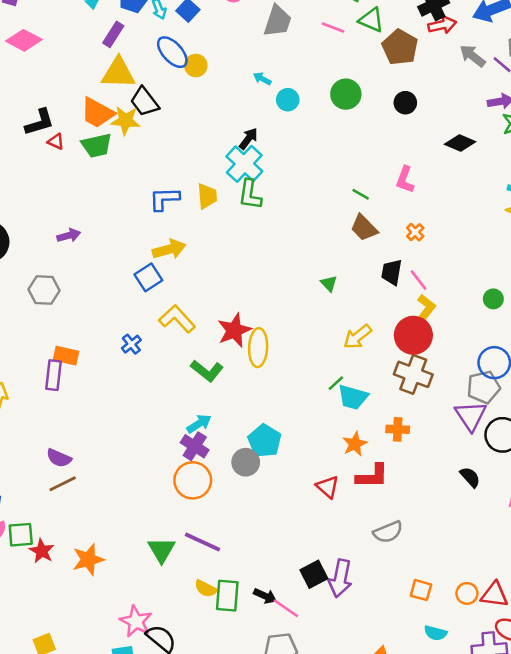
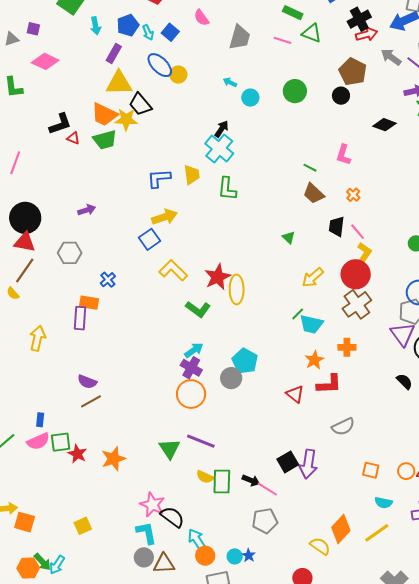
brown pentagon: (400, 47) -> (353, 72), moved
green L-shape: (250, 195) -> (227, 189), moved
blue cross: (131, 344) -> (108, 280), moved
brown cross: (413, 374) -> (357, 304), turned 36

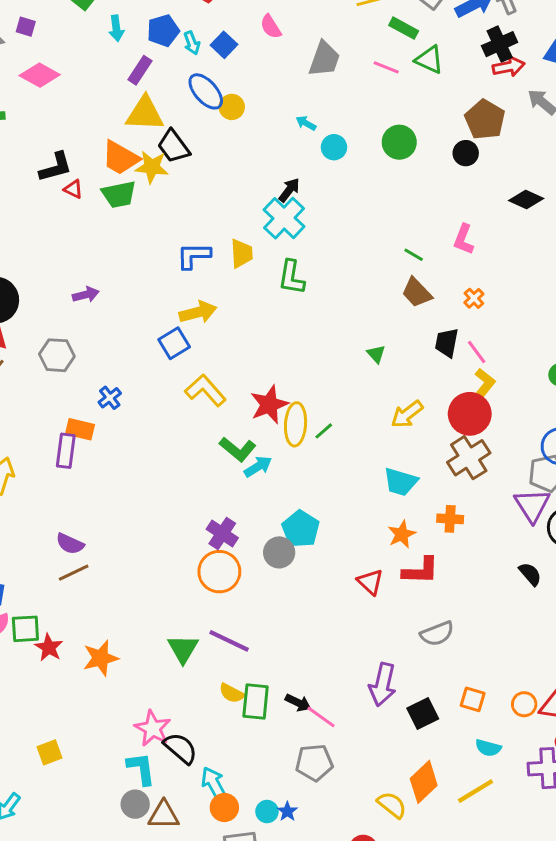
green line: (298, 314) -> (324, 431), moved
cyan arrow: (194, 350) -> (258, 467), moved
black square: (288, 462) -> (423, 713), moved

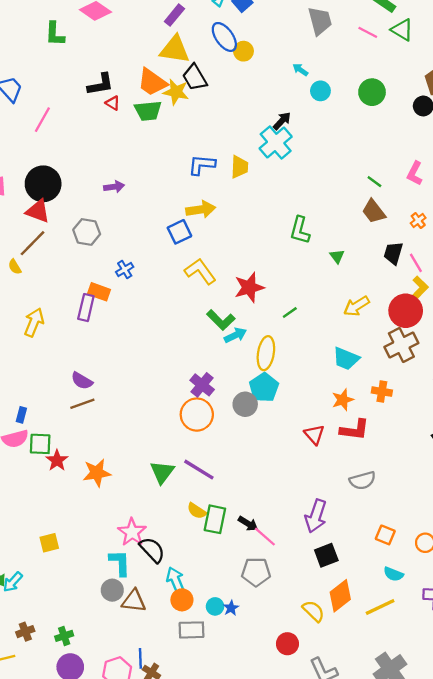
gray trapezoid: (324, 59) -> (320, 21), turned -40
green L-shape: (291, 277) -> (300, 230), moved
yellow ellipse: (296, 424) -> (266, 353), moved
black square: (423, 713) -> (326, 555), moved

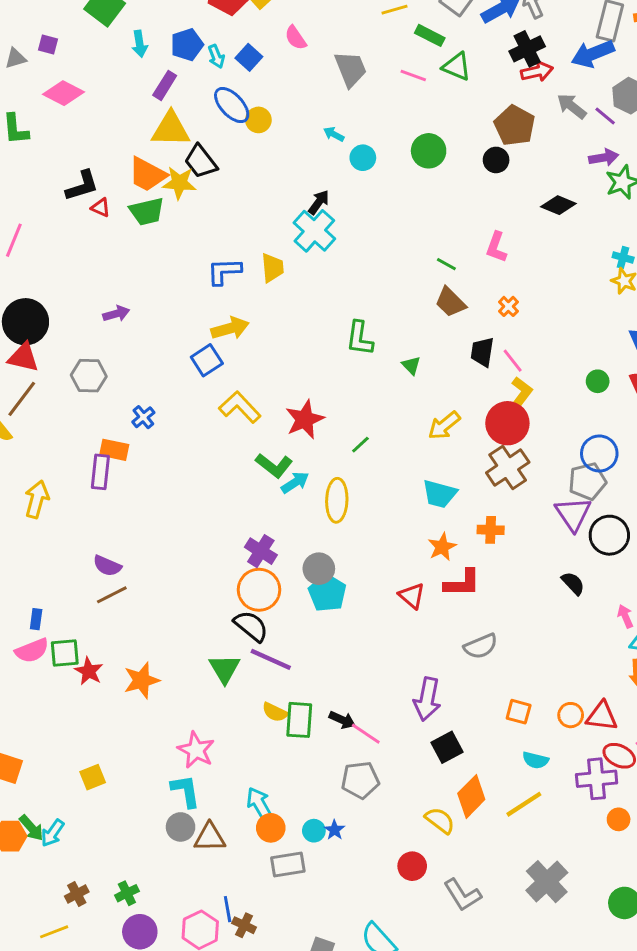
cyan pentagon: (264, 388) -> (327, 593), moved
black semicircle: (152, 550) -> (251, 626), moved

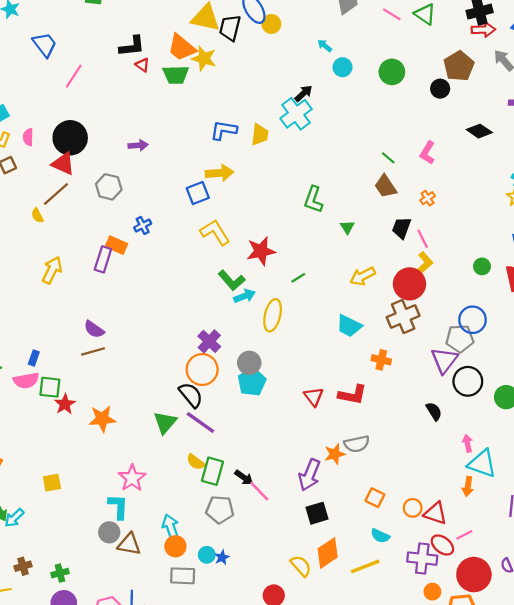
black trapezoid: (201, 161) -> (230, 28), moved, turned 40
orange star: (442, 547) -> (335, 454), moved
gray pentagon: (360, 780) -> (220, 510), moved

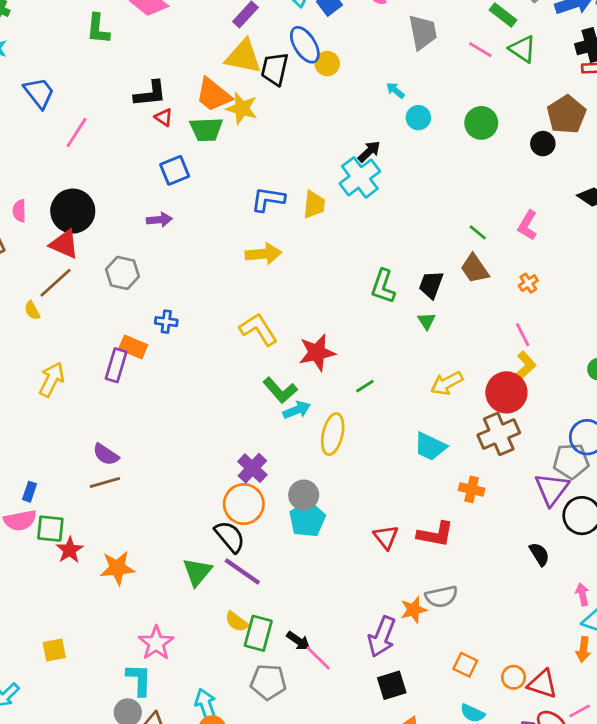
blue square: (198, 193) -> (175, 170), moved
blue cross: (143, 225) -> (166, 322), turned 35
black trapezoid: (402, 228) -> (431, 285), moved

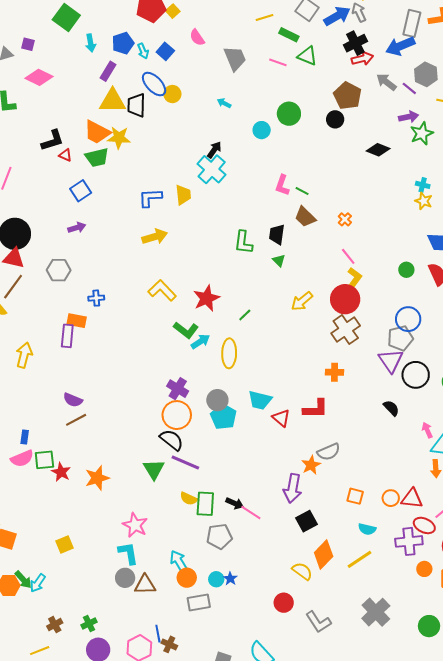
cyan circle: (418, 118) -> (262, 130), moved
pink L-shape: (528, 225) -> (282, 185), moved
cyan trapezoid: (430, 447) -> (260, 400), moved

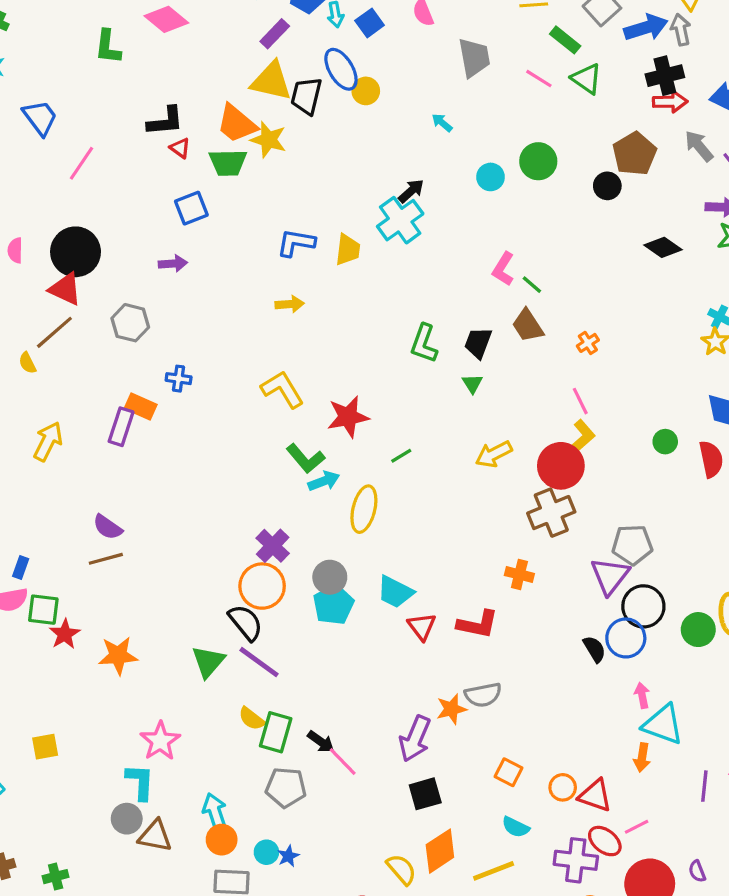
yellow arrow: (155, 237) -> (290, 304), size x0.7
blue circle: (408, 319) -> (626, 638), moved

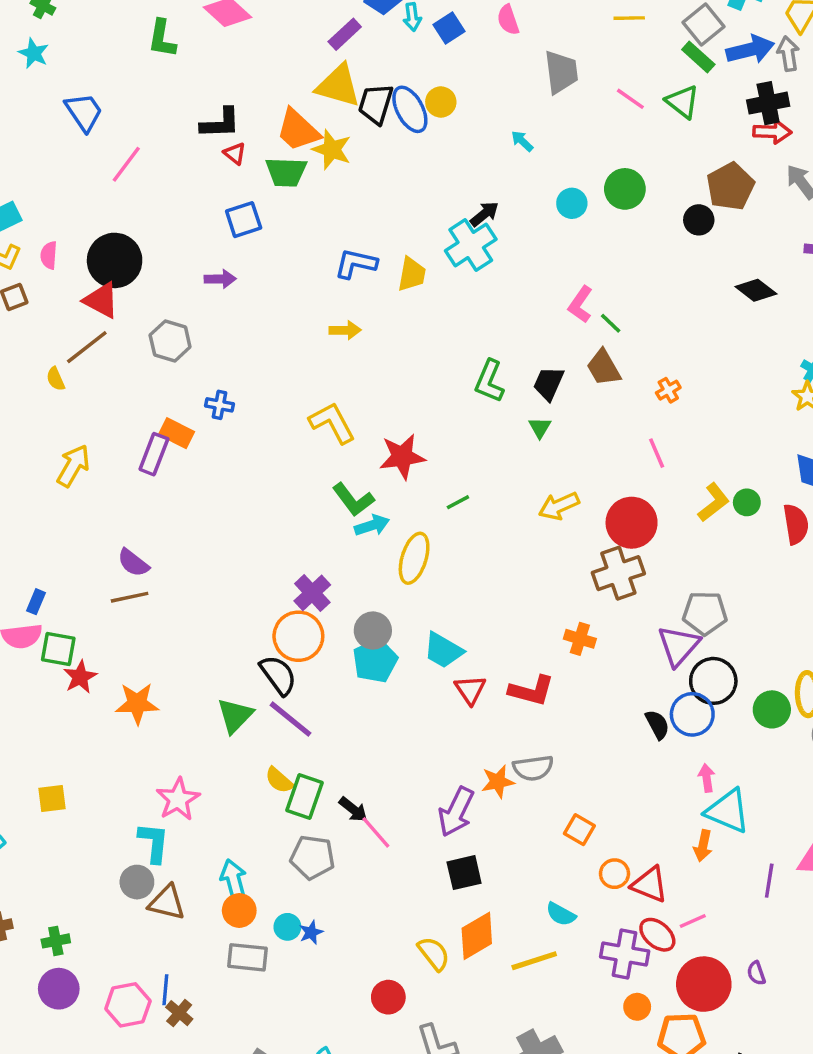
green rectangle: (565, 40) -> (698, 57), moved
blue ellipse: (341, 69) -> (410, 109), moved
yellow L-shape: (581, 438) -> (714, 502), moved
orange square: (509, 772) -> (579, 830), moved

